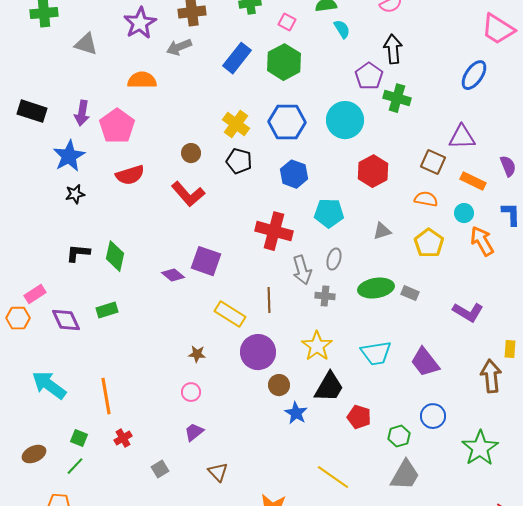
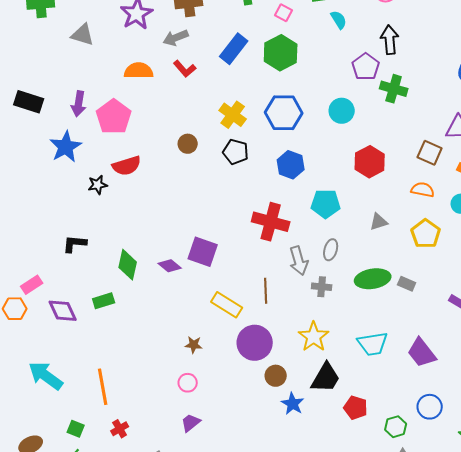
cyan circle: (345, 120) -> (342, 111), size x0.7
black star: (75, 194) -> (98, 185), moved
red L-shape: (188, 194) -> (185, 69), moved, size x0.7
green diamond: (115, 256) -> (128, 265), moved

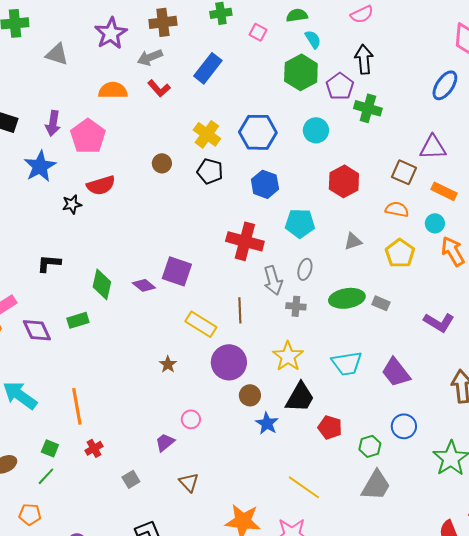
green hexagon: (281, 53) -> (301, 72), moved
brown star: (194, 345) -> (168, 364), turned 30
pink circle: (188, 383) -> (191, 419), moved

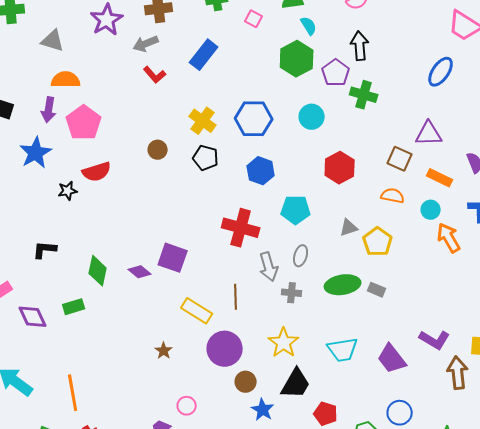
orange semicircle: (113, 90) -> (66, 80), moved
yellow pentagon: (400, 253) -> (378, 242), moved
purple L-shape: (439, 322) -> (435, 340), moved

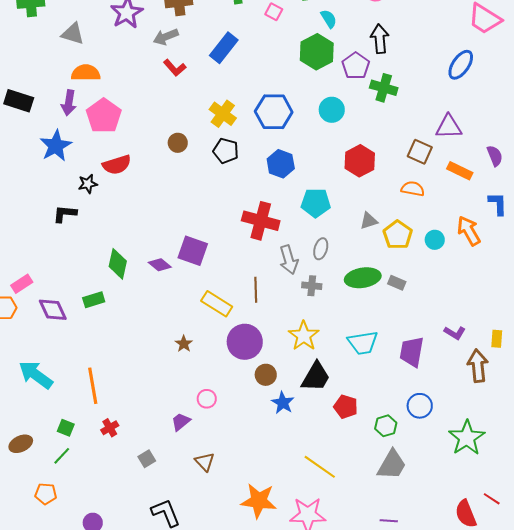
cyan circle: (431, 210) -> (435, 240), moved
black L-shape: (45, 250) -> (65, 214), moved
purple L-shape: (435, 340) -> (455, 333), size x0.7
purple trapezoid: (392, 359) -> (412, 352), turned 48

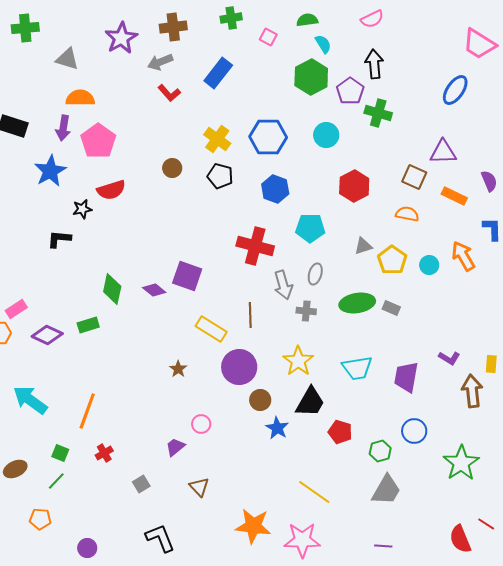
purple diamond: (53, 310) -> (47, 335), turned -40
orange line: (93, 386) -> (87, 411), turned 30

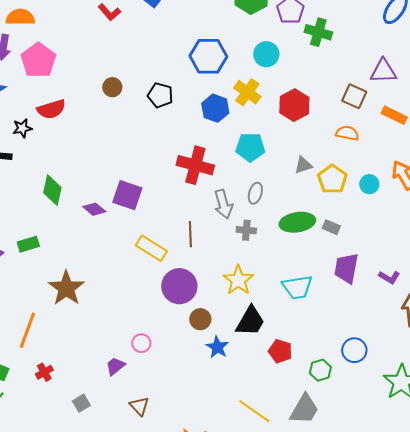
yellow cross: (217, 139) -> (247, 92), moved
green diamond: (112, 289) -> (52, 190), moved
brown star: (178, 369) -> (66, 288), moved, size x2.0
purple trapezoid: (406, 377) -> (346, 268), moved
gray trapezoid: (386, 490) -> (304, 409), moved

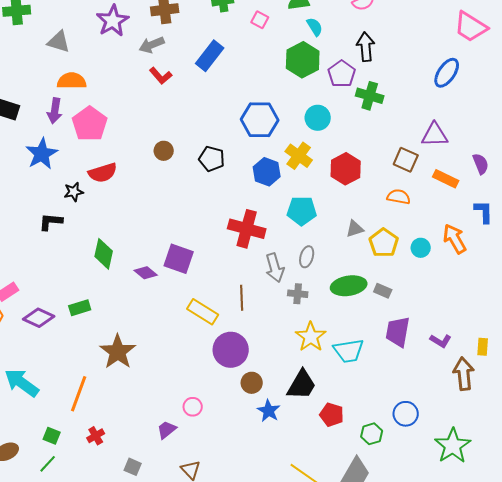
yellow star: (238, 280) -> (311, 337), moved
gray square: (81, 403) -> (133, 467), turned -36

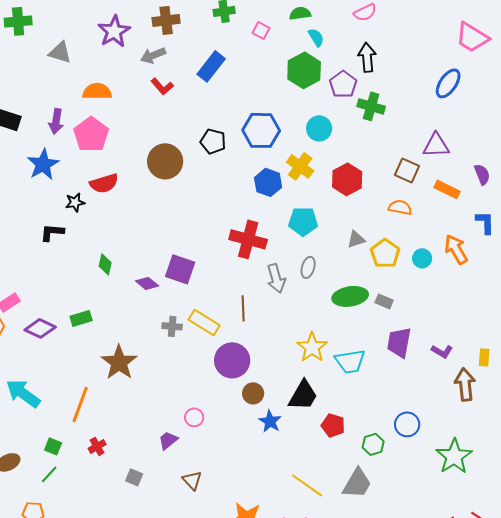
orange semicircle: (72, 81) -> (97, 91), moved
brown circle: (164, 151) -> (165, 161), size x1.8
black pentagon: (212, 159) -> (213, 141), moved
green diamond: (104, 254) -> (105, 264), size x0.7
gray cross: (298, 294) -> (172, 326), moved

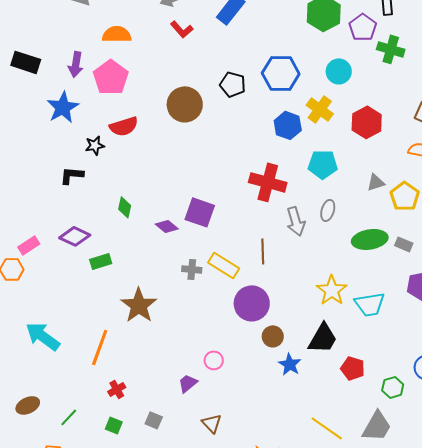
purple diamond: (40, 328) -> (75, 236), moved
green square: (53, 446) -> (114, 425), moved

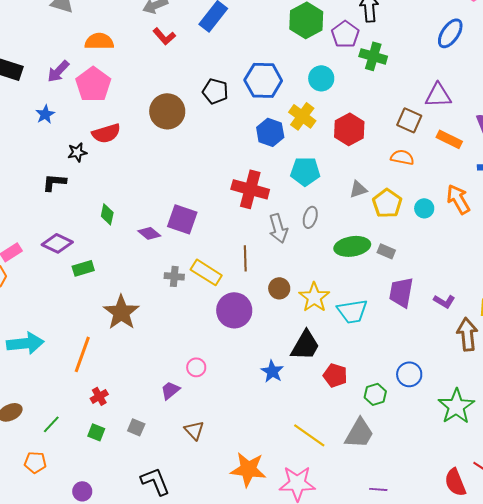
purple arrow: (76, 64) -> (58, 71), turned 35
blue star: (63, 107) -> (45, 114), size x0.6
cyan arrow: (43, 336) -> (25, 343), turned 138
brown circle: (273, 336) -> (279, 288), moved

